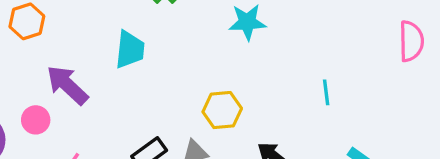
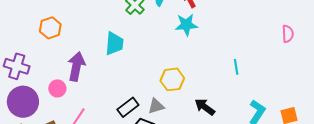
pink semicircle: (411, 41) -> (288, 34), size x0.7
purple arrow: (67, 85) -> (76, 66), turned 60

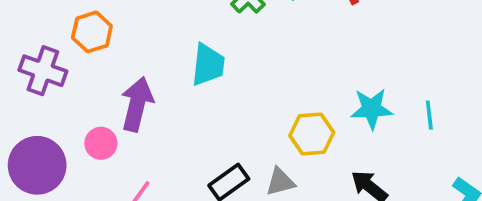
cyan star: (186, 25) -> (372, 109), moved
purple cross: (17, 66) -> (43, 71), moved

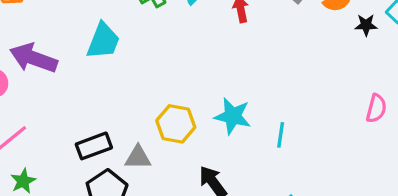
purple arrow: (137, 104) -> (33, 58), turned -99

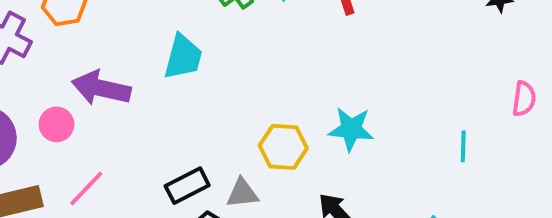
cyan line: (281, 135) -> (463, 146), moved

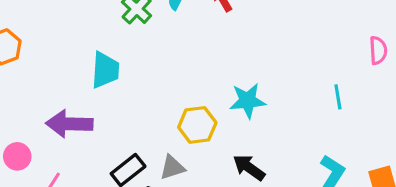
purple arrow: (101, 88) -> (69, 124), moved
pink circle: (57, 124) -> (17, 156), moved

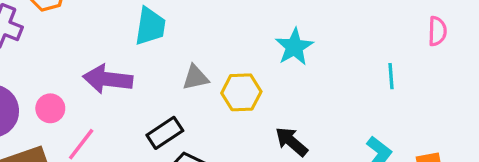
cyan star: (248, 101) -> (294, 47), moved, turned -30
gray triangle: (172, 167) -> (195, 78), moved

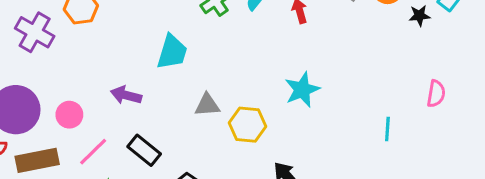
purple arrow: (108, 79) -> (126, 95), size x0.7
black rectangle: (165, 133) -> (144, 150), moved, turned 64

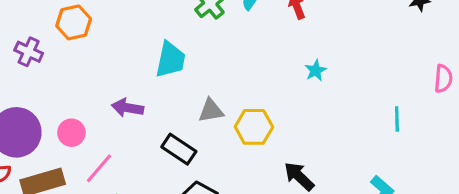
purple cross: (35, 32) -> (29, 52), size x0.7
cyan star: (302, 90) -> (316, 70), moved, size x0.6
black rectangle: (144, 150) -> (179, 149), moved

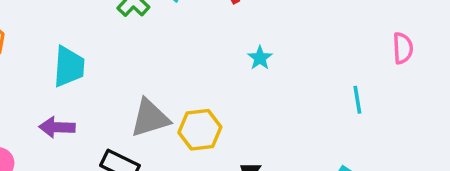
cyan trapezoid: (171, 60) -> (69, 67), moved
gray triangle: (211, 111) -> (150, 118), size x1.4

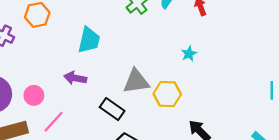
cyan star: (260, 58) -> (189, 54), moved

